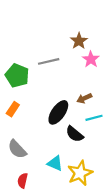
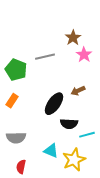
cyan line: (94, 118) -> (87, 135), moved
black semicircle: (75, 134) -> (69, 124), turned -36
gray semicircle: (17, 149) -> (16, 138), turned -48

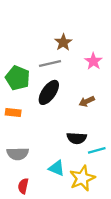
brown star: (73, 38) -> (63, 42), moved
orange rectangle: (12, 101) -> (13, 112), turned 64
black ellipse: (54, 104) -> (49, 92), moved

